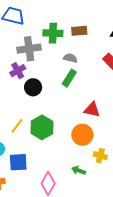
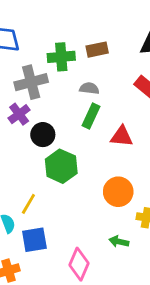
red triangle: (92, 110) -> (122, 136), moved
yellow line: (17, 126) -> (28, 204), moved
green hexagon: (42, 127) -> (61, 166), moved

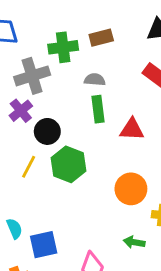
green rectangle: (91, 116) -> (98, 109), turned -30
yellow line: (28, 204) -> (29, 167), moved

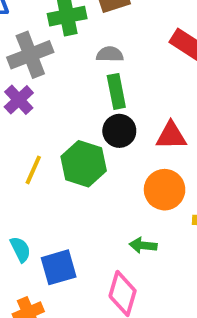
red triangle: (132, 129) -> (171, 136), moved
black circle: (47, 131) -> (119, 131), moved
green arrow: (134, 242) -> (143, 245), moved

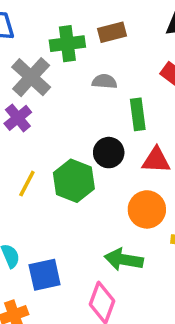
gray cross: (30, 55) -> (31, 77), turned -30
green rectangle: (116, 91) -> (138, 114), moved
green arrow: (143, 245) -> (124, 260), size x1.5

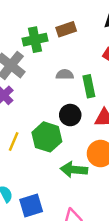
gray semicircle: (104, 81) -> (65, 74), moved
green arrow: (124, 260) -> (74, 170), moved

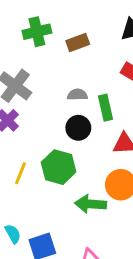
green cross: (35, 40) -> (37, 32), moved
black circle: (70, 115) -> (78, 128), moved

